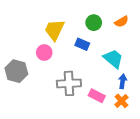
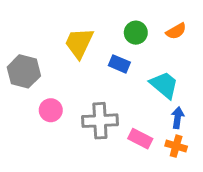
pink circle: (44, 53) -> (51, 110), moved
gray hexagon: (16, 71) -> (24, 71), moved
orange cross: (122, 101) -> (176, 146), turned -32

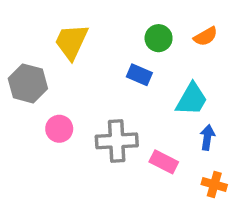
yellow trapezoid: (79, 43) -> (71, 42), moved
cyan trapezoid: (164, 85) -> (192, 99), turned 80
orange cross: (176, 146) -> (214, 185), moved

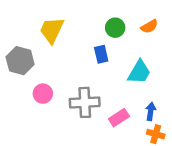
blue rectangle: (139, 75) -> (101, 54), turned 54
blue arrow: (207, 137) -> (151, 111), moved
pink rectangle: (164, 162) -> (119, 118), turned -60

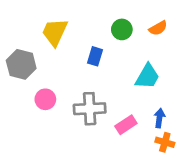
blue rectangle: (101, 54) -> (95, 56), moved, turned 30

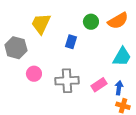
orange semicircle: (158, 28) -> (118, 21), size x1.5
cyan trapezoid: (147, 76) -> (122, 57), moved
pink rectangle: (126, 125) -> (99, 85), moved

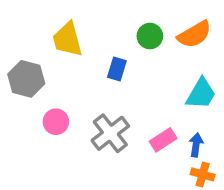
yellow trapezoid: (41, 24) -> (67, 39), turned -40
gray cross: (67, 81) -> (110, 133), turned -35

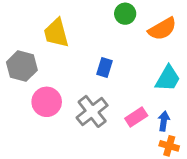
green circle: (150, 36) -> (125, 14), moved
blue rectangle: (117, 69) -> (104, 67), moved
pink circle: (56, 122) -> (47, 102), size x1.4

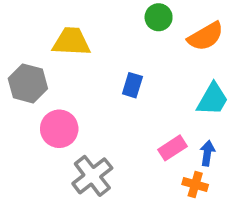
yellow trapezoid: (56, 33) -> (71, 42), turned 108
gray cross: (92, 111) -> (92, 176), moved
orange cross: (169, 146) -> (195, 185), moved

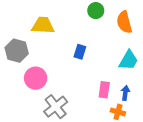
orange semicircle: (206, 36) -> (124, 22), turned 105
pink rectangle: (172, 148) -> (104, 90), turned -49

